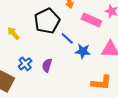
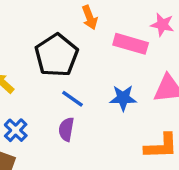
blue line: (67, 38) -> (72, 99), moved
blue cross: (25, 64) -> (16, 130), moved

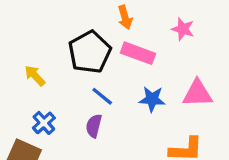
pink star: (162, 25) -> (183, 29), moved
pink rectangle: (131, 44) -> (138, 53), moved

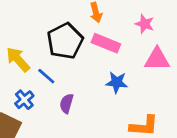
yellow arrow: (35, 76) -> (18, 59), size x1.4
pink triangle: (198, 93) -> (157, 59), moved
blue line: (102, 96) -> (46, 76), moved

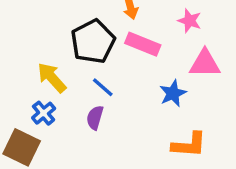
yellow arrow: (18, 59) -> (52, 78), moved
blue line: (46, 76) -> (103, 87), moved
blue star: (117, 82) -> (173, 93), moved, turned -30

